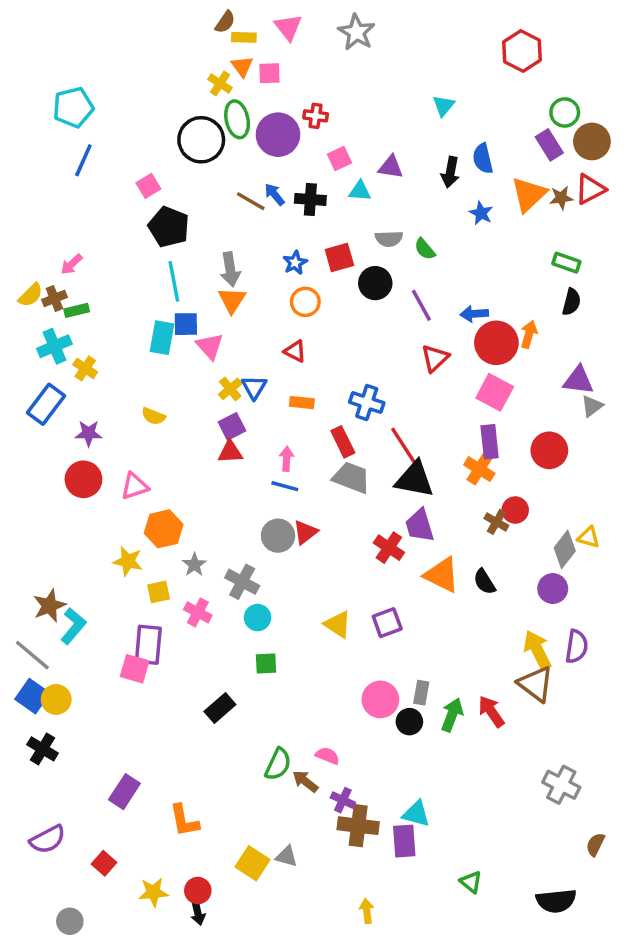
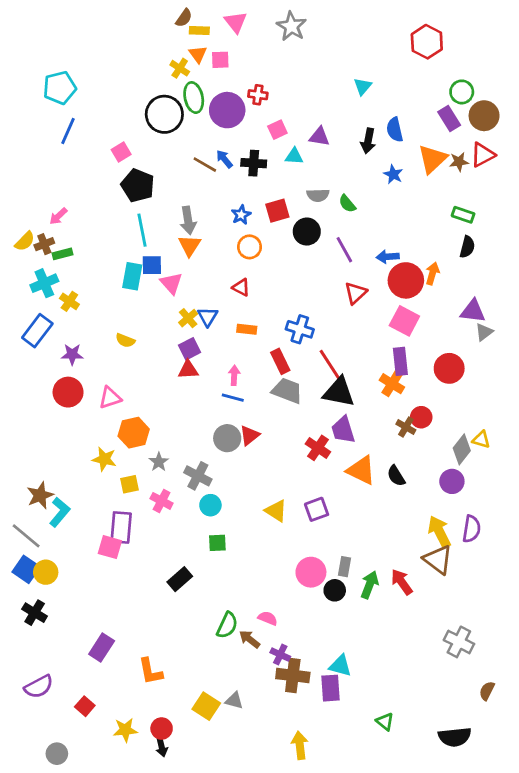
yellow arrow: (367, 911) -> (300, 745), size x1.4

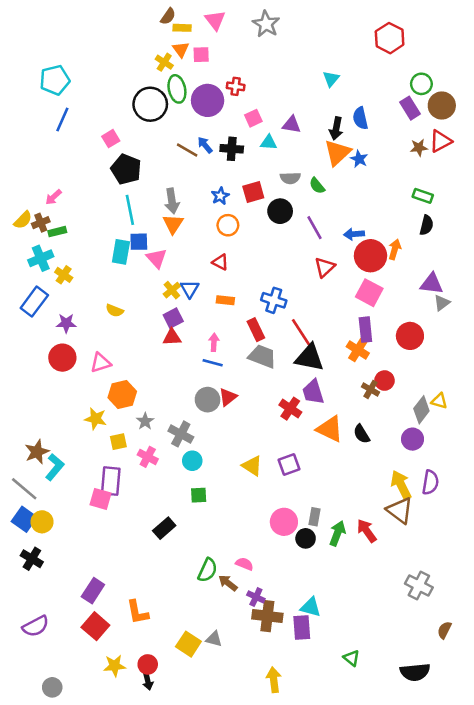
orange triangle: (432, 159) -> (337, 153), moved
red square: (85, 706) -> (95, 626), moved, size x1.5

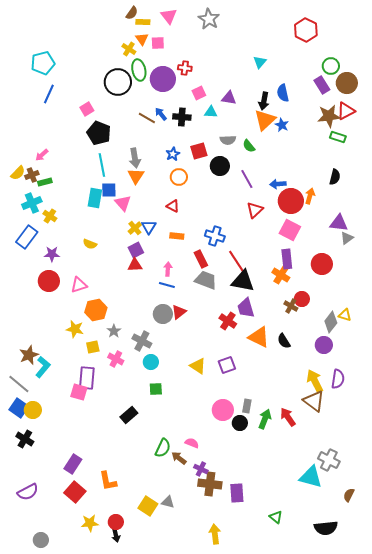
brown star: (419, 148) -> (329, 116), size x1.6
green rectangle: (423, 196) -> (338, 137), moved
cyan triangle: (311, 607) -> (311, 477), moved, size x1.4

